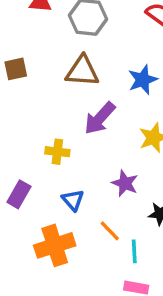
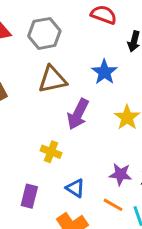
yellow cross: (57, 152) -> (51, 152), turned 30
purple star: (125, 183) -> (120, 174), moved

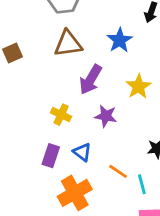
purple star: (120, 174) -> (106, 116), moved
purple rectangle: (29, 196) -> (51, 156), moved

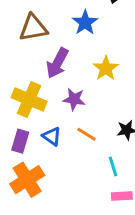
yellow cross: (61, 115) -> (29, 99), size x1.6
orange line: (118, 171) -> (86, 134), moved
orange cross: (75, 193) -> (27, 180), moved

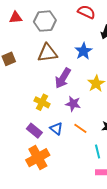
yellow cross: (29, 99) -> (42, 102), size x0.7
purple rectangle: (20, 141) -> (34, 131), turned -70

